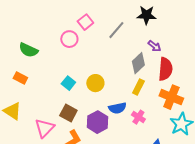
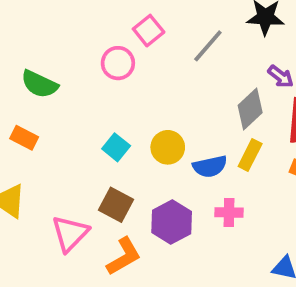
blue semicircle: (117, 108) -> (210, 166), moved
pink cross: (138, 117) -> (229, 212), moved, turned -32

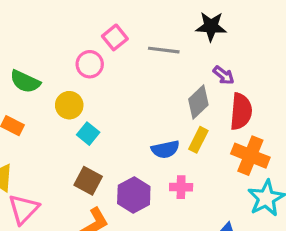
gray line: (208, 46) -> (164, 50), turned 56
yellow circle: (168, 147) -> (69, 105), moved
pink triangle: (70, 233) -> (24, 209), moved

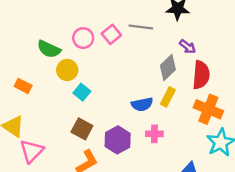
pink square: (115, 37) -> (111, 34), moved
green semicircle: (25, 82) -> (49, 49), moved

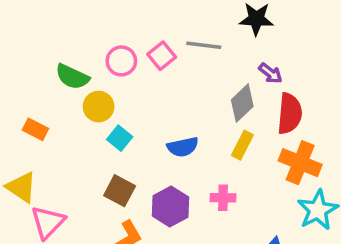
blue semicircle: (142, 104) -> (183, 147), moved

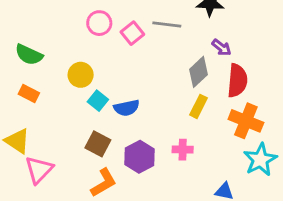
pink circle: (121, 61) -> (99, 23), moved
green semicircle: (72, 77) -> (29, 55), moved
blue semicircle: (183, 147) -> (127, 108), moved

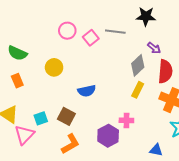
orange rectangle: (29, 93) -> (17, 81), turned 40
cyan square: (98, 101) -> (41, 118), moved, turned 32
purple hexagon: (140, 157) -> (108, 136), moved

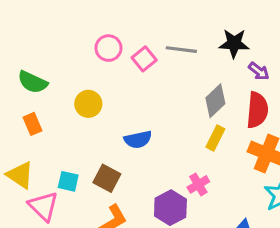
black star: (146, 16) -> (234, 43), moved
purple arrow: (154, 48) -> (259, 71), moved
cyan square: (41, 118) -> (68, 181), turned 32
pink cross: (126, 120) -> (198, 184), turned -32
pink triangle: (24, 135) -> (43, 206), turned -30

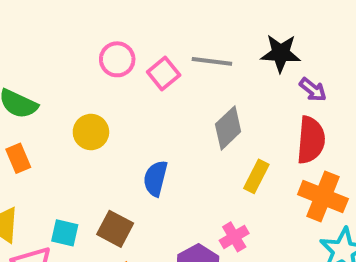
gray diamond: (215, 101) -> (228, 128), moved
blue semicircle: (138, 139) -> (155, 178), turned 116

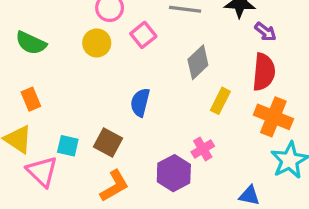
pink square: (164, 73) -> (143, 35), moved
yellow circle: (91, 132) -> (97, 43), moved
orange rectangle: (18, 158) -> (31, 99), moved

